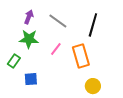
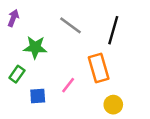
purple arrow: (29, 17) -> (13, 18), moved
pink line: (56, 49) -> (68, 85), moved

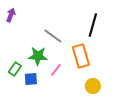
gray line: (71, 25) -> (53, 36), moved
green star: (35, 47) -> (38, 56), moved
green rectangle: (17, 74) -> (15, 69), moved

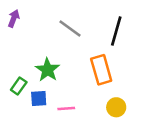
gray line: (53, 36) -> (70, 28), moved
green star: (38, 56) -> (47, 70), turned 30
pink line: (56, 70) -> (66, 109), moved, turned 48

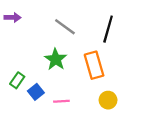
purple arrow: (14, 18) -> (13, 17), turned 70
green star: (47, 70) -> (56, 59), moved
blue square: (39, 99) -> (36, 92), turned -35

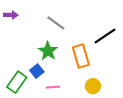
black line: (108, 29) -> (105, 36), moved, turned 40
green rectangle: (17, 80) -> (17, 82), moved, size x1.5
blue square: (36, 92) -> (37, 71), moved

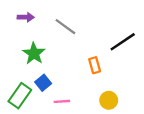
purple arrow: (11, 15) -> (26, 17), moved
green star: (48, 51) -> (34, 53), moved
orange rectangle: (81, 56) -> (95, 65), size x0.6

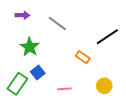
orange rectangle: (95, 65) -> (83, 57), turned -40
yellow circle: (109, 100) -> (104, 86), moved
pink line: (62, 101) -> (64, 89), moved

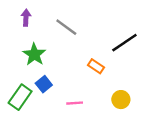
purple arrow: (22, 15) -> (26, 18), turned -88

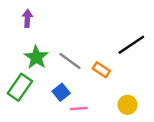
gray line: (66, 27) -> (70, 61), moved
blue square: (44, 84) -> (61, 92), moved
green rectangle: (20, 97) -> (20, 87), moved

